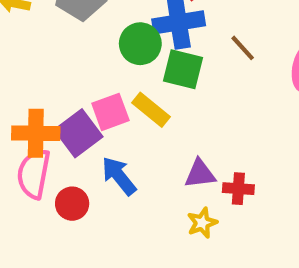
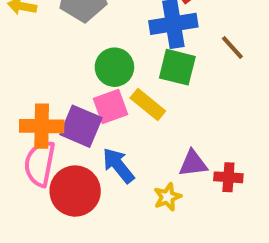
green circle: (140, 44) -> (114, 67), moved
purple square: (78, 133) -> (81, 126), turned -30
red circle: (72, 204) -> (75, 191), size x1.6
yellow star: (202, 223) -> (168, 197), moved

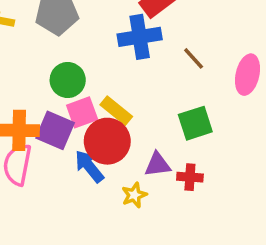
green circle: (114, 67) -> (68, 80), moved
green square: (177, 67) -> (195, 123), moved, turned -32
red circle: (75, 191) -> (107, 141), moved

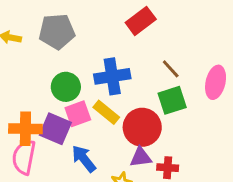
blue cross: (140, 37) -> (112, 76), moved
green square: (195, 123) -> (172, 100), moved
red circle: (107, 141) -> (142, 127), moved

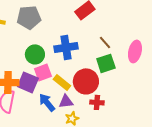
yellow rectangle: (106, 112) -> (62, 82), moved
purple triangle: (141, 157) -> (66, 101), moved
red cross: (168, 168) -> (97, 102), moved

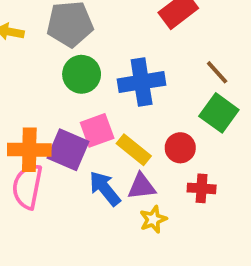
green circle: (35, 54) -> (82, 74), moved
green square: (106, 63) -> (219, 113), turned -36
red circle: (86, 81) -> (180, 148), size x0.6

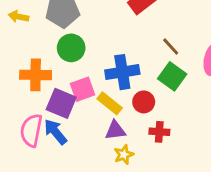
blue cross: (142, 82) -> (122, 72), moved
orange cross: (29, 150) -> (36, 75), moved
blue arrow: (105, 188) -> (55, 132), moved

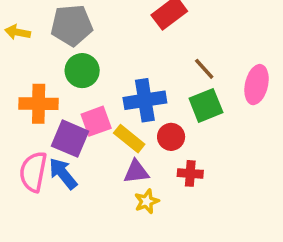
green square: (172, 76) -> (206, 105), turned 32

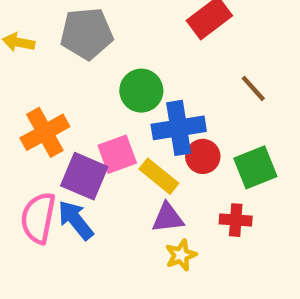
green circle: (82, 71) -> (141, 91), moved
orange cross: (39, 104) -> (45, 132), turned -30
green square: (206, 105) -> (255, 167), moved
red circle: (171, 137) -> (203, 156), moved

